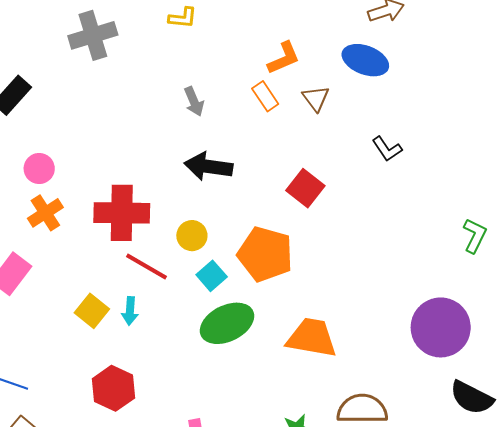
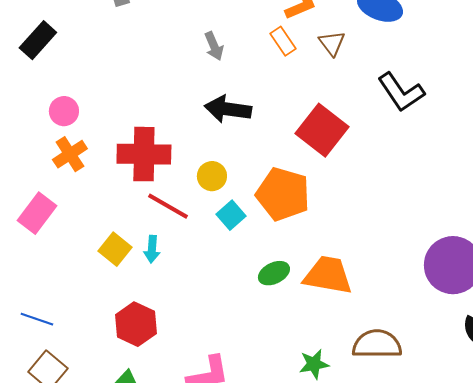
black L-shape: (387, 149) -> (401, 92), size x1.6
red square: (305, 188) -> (322, 130), size x1.4
green ellipse: (227, 323) -> (274, 273), moved, size x0.6

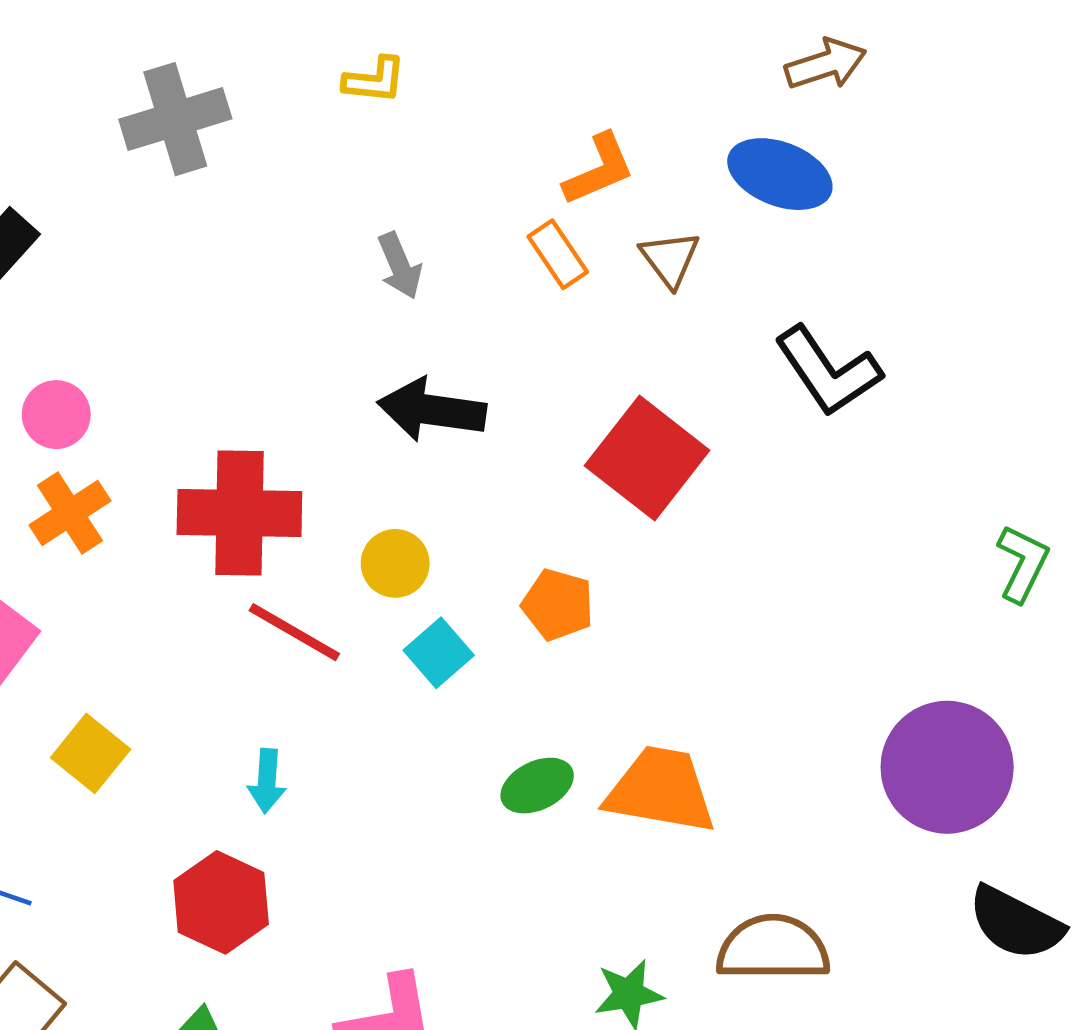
orange pentagon: (283, 194) -> (558, 605), size x0.6
yellow square: (115, 249) -> (91, 753), moved
cyan arrow: (152, 249) -> (267, 781), moved

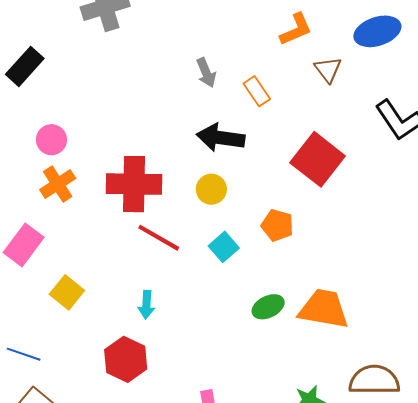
blue ellipse: (780, 174) -> (377, 31), turned -39
orange rectangle: (558, 254) -> (257, 91), moved
yellow circle: (395, 563) -> (211, 189), moved

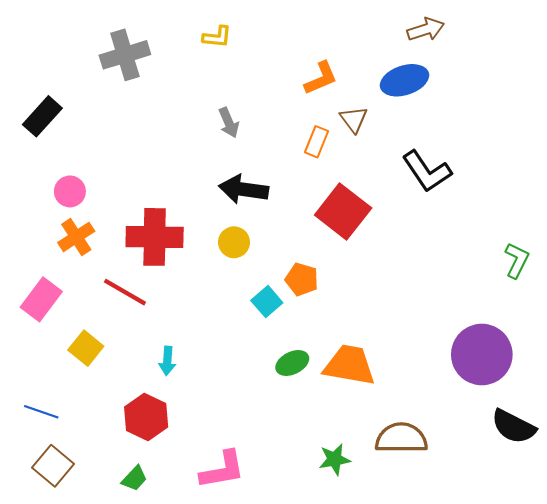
orange rectangle: (257, 91) -> (317, 142), moved, turned 56
red line: (159, 238) -> (125, 292), moved
cyan square: (224, 247) -> (267, 302), moved

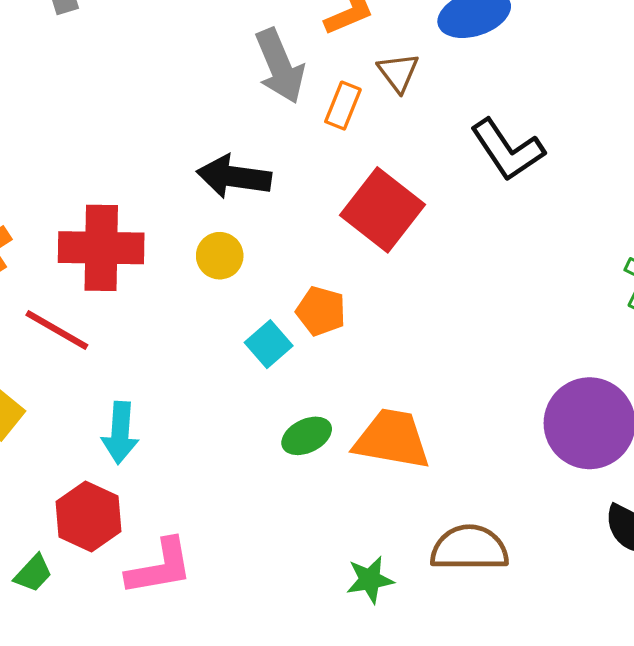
gray arrow: (229, 123) -> (280, 66), moved, size x1.6
cyan arrow: (167, 361) -> (120, 433), size x1.4
pink L-shape: (222, 470) -> (160, 567), moved
green trapezoid: (134, 478) -> (33, 573), moved

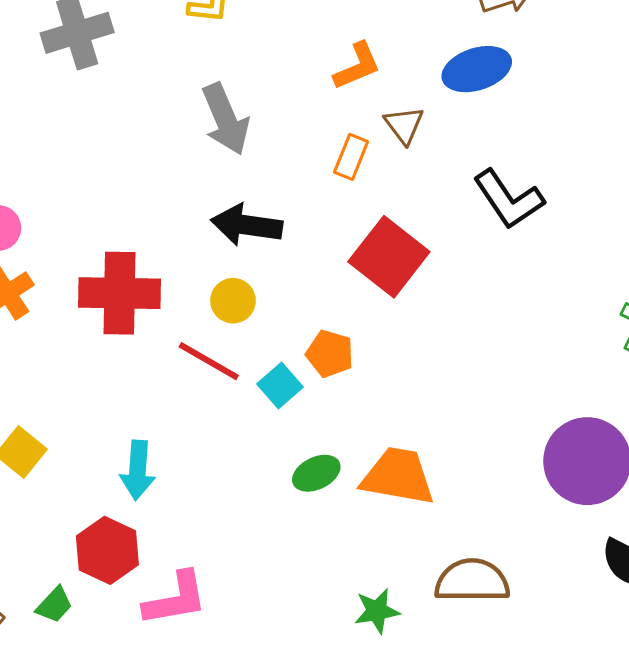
gray arrow: (280, 66) -> (225, 119), moved
red line: (57, 330) -> (209, 361), moved

